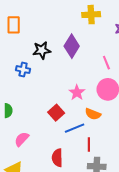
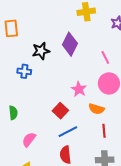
blue line: (75, 128) -> (68, 132), moved
red line: (89, 144) -> (104, 131), moved

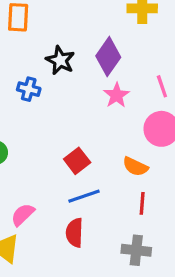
black star: (41, 51) -> (60, 60), turned 30
pink star: (79, 89) -> (116, 95), moved
pink semicircle: (29, 140) -> (23, 215), moved

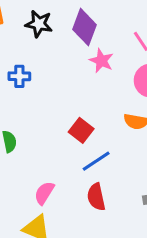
black star: (60, 60) -> (39, 24), moved

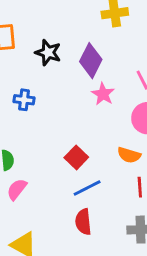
pink semicircle: (44, 193) -> (17, 189), moved

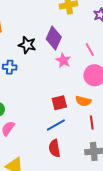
black star: (48, 52) -> (27, 45), moved
red square: (76, 157) -> (59, 103), moved, turned 35

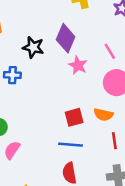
blue line: (56, 125) -> (71, 145), turned 36

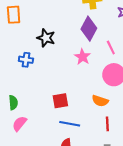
purple diamond: (66, 38) -> (89, 29), moved
red square: (74, 117) -> (60, 101), moved

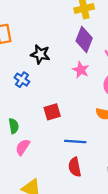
blue cross: (26, 60) -> (22, 80), turned 32
red square: (60, 101) -> (52, 112), moved

